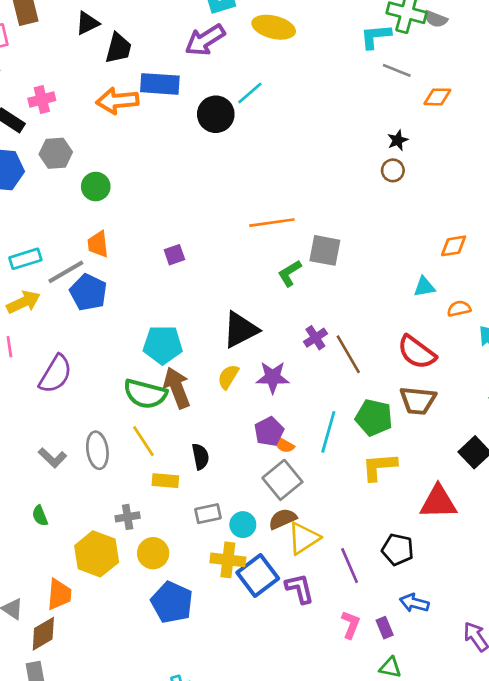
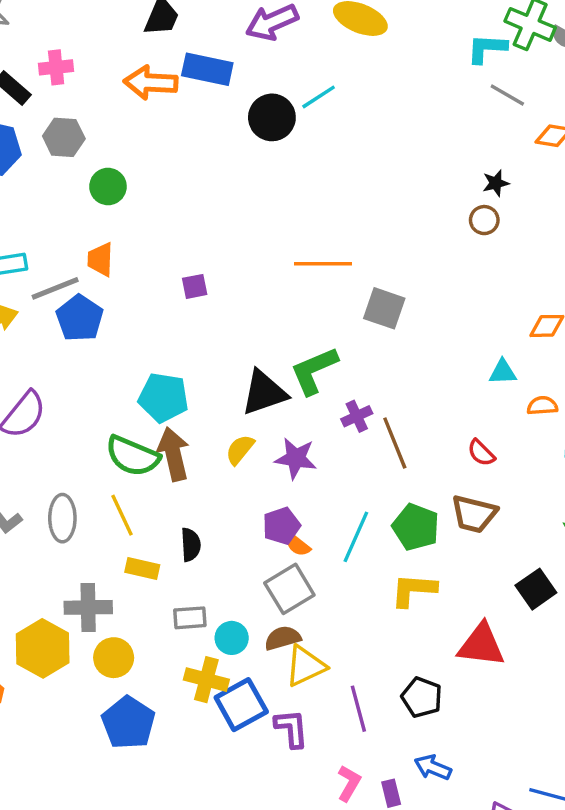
green L-shape: (290, 273) -> (314, 371), moved, size x1.5
red semicircle: (417, 352) -> (481, 453), size x0.6
gray cross: (128, 517) -> (88, 607), size x1.5

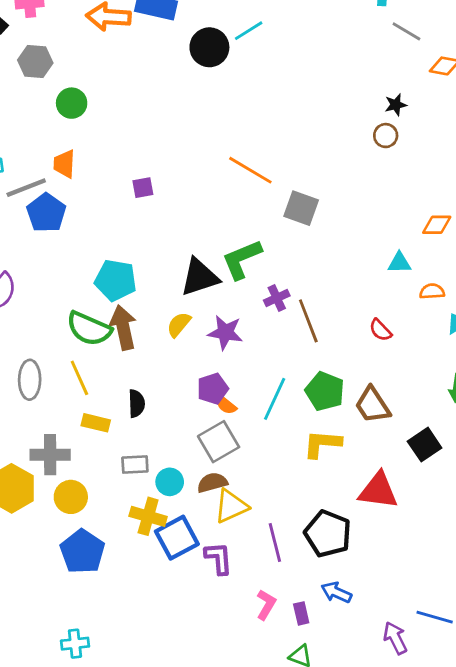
orange line: (323, 264) -> (250, 170), turned 30
brown trapezoid: (474, 514) -> (372, 405), moved, turned 42
black pentagon: (422, 697) -> (328, 534), size x1.4

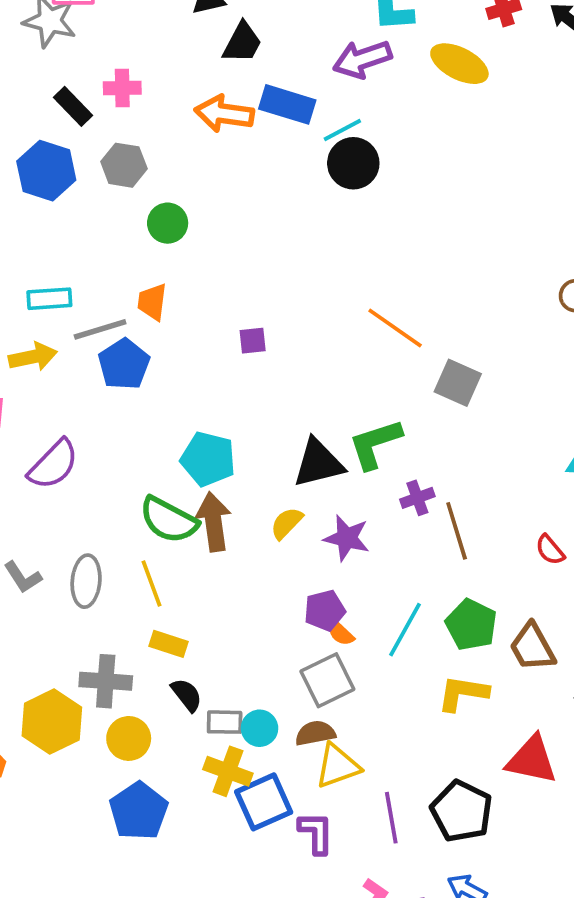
cyan line: (249, 31) -> (342, 130), moved
black semicircle: (137, 403) -> (187, 695), moved, turned -40
gray rectangle: (135, 465) -> (225, 722), moved

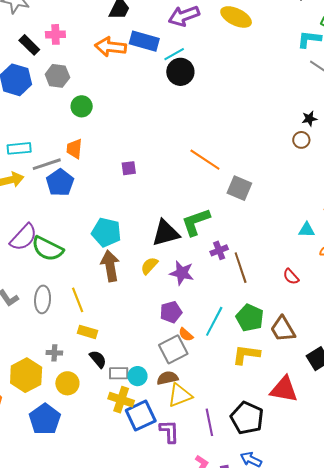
green semicircle: (169, 520) -> (48, 249), moved
orange semicircle: (341, 633) -> (186, 335), moved
gray cross: (106, 681) -> (54, 353), size x0.6
blue pentagon: (139, 811) -> (45, 419), moved

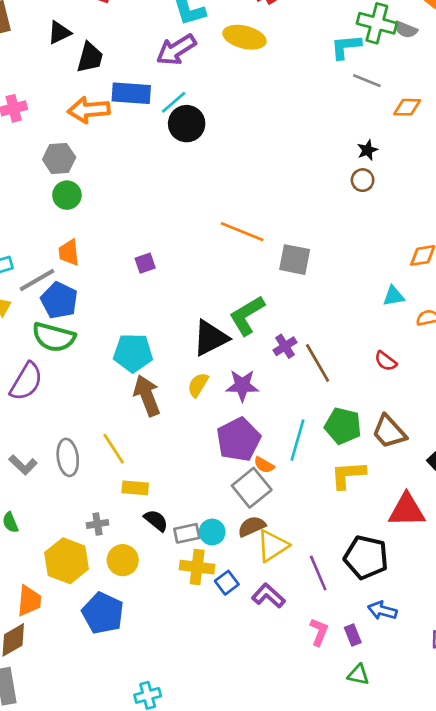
gray hexagon: (57, 76) -> (59, 158), moved
green semicircle: (48, 249) -> (54, 337), moved
purple pentagon: (171, 312) -> (239, 439), size x1.5
blue square: (141, 416) -> (227, 583), size x0.6
purple L-shape: (169, 431) -> (268, 596), turned -35

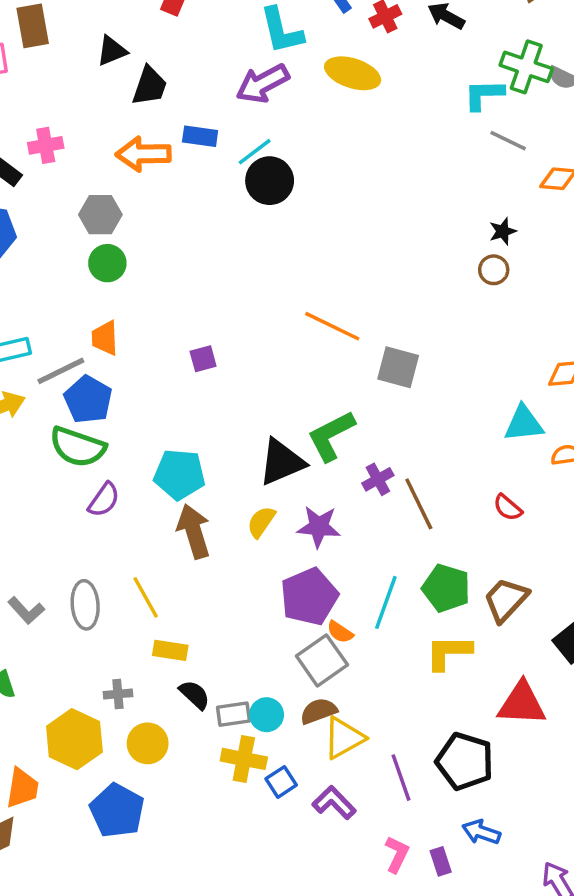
blue rectangle: (131, 93) -> (200, 136), size x0.7
cyan triangle: (394, 296) -> (524, 424), size x1.4
purple semicircle: (26, 381) -> (104, 500), moved, size x0.7
brown trapezoid: (389, 432) -> (506, 600), turned 81

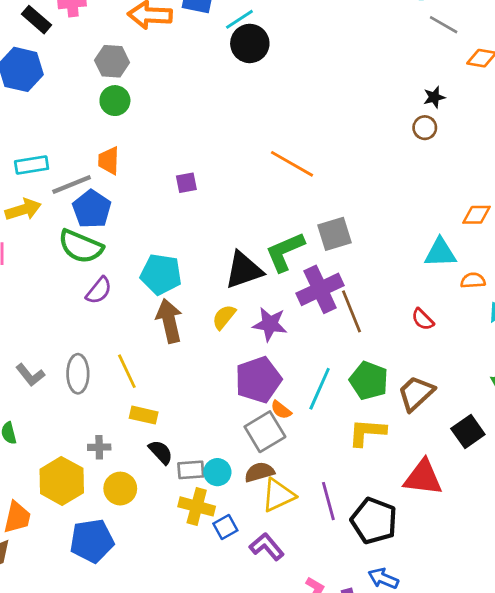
gray square: (398, 367) -> (334, 234), moved, turned -36
purple cross: (378, 479) -> (320, 289), size x1.8
purple line: (401, 778) -> (328, 501), moved
blue pentagon: (117, 811) -> (92, 541), turned 30

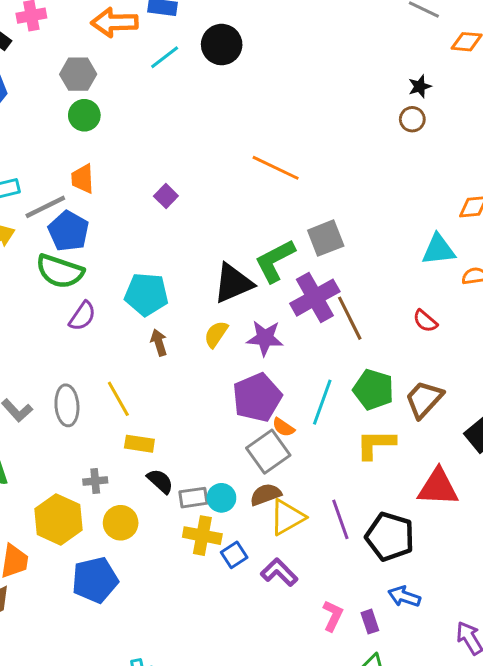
cyan line: (239, 19) -> (165, 57), moved
purple square: (186, 183) -> (166, 196), turned -30
brown arrow: (169, 321) -> (159, 342), size x0.6

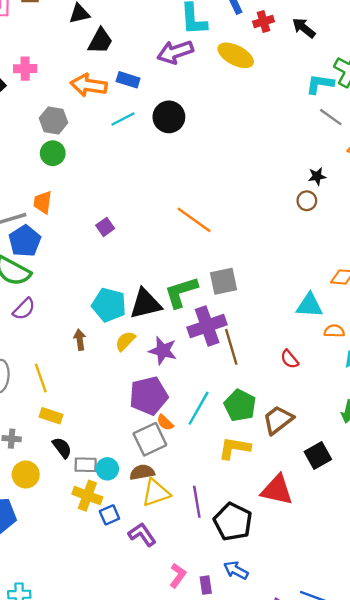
cyan pentagon: (146, 294) -> (109, 305), moved

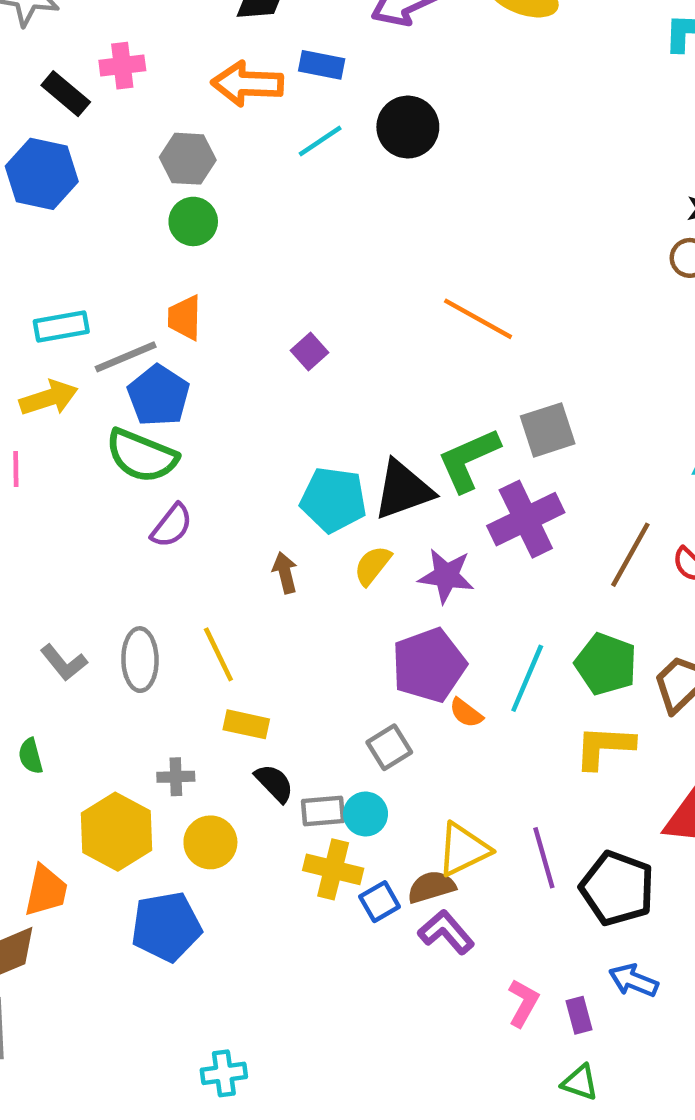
brown line: (231, 347) -> (630, 555), moved, turned 52
gray square: (150, 439) -> (389, 747), moved, size x0.7
brown semicircle: (142, 472) -> (431, 887), moved

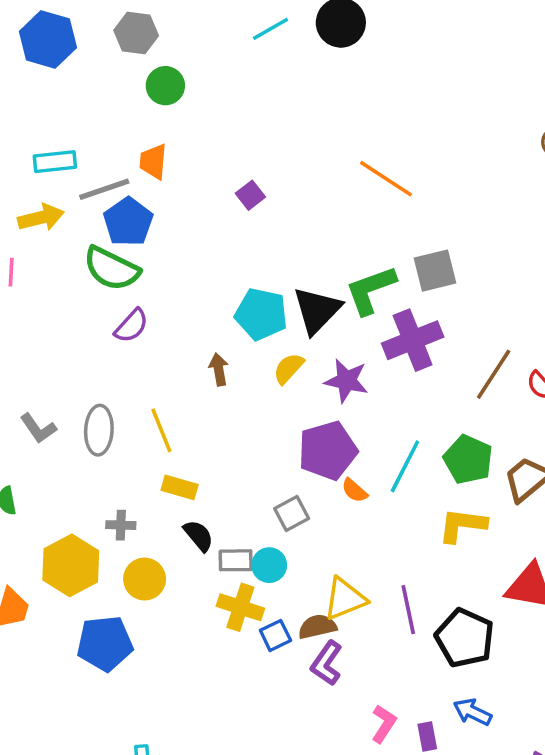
gray hexagon: (188, 159) -> (136, 33), moved
black triangle: (403, 490) -> (317, 310), turned -30
purple L-shape: (446, 932) -> (327, 663), turned -108

